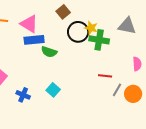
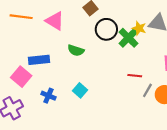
yellow star: (91, 28) -> (139, 28), moved
blue rectangle: (34, 40) -> (39, 60), moved
green cross: (99, 40) -> (128, 38), turned 36

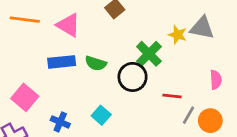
black circle: (106, 29) -> (133, 77), moved
green cross: (128, 38) -> (149, 54), moved
blue rectangle: (39, 60) -> (62, 62), moved

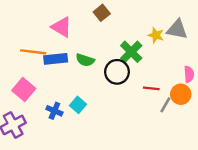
orange line: (25, 20) -> (33, 52), moved
cyan square: (101, 115) -> (78, 105), moved
orange circle: (210, 121) -> (181, 94), moved

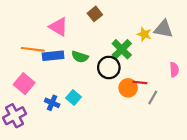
orange circle: (181, 94) -> (128, 88), moved

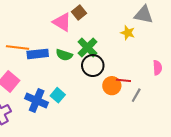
pink triangle: (58, 27) -> (62, 22), moved
gray triangle: (163, 29) -> (144, 15), moved
green cross: (122, 49) -> (87, 48), moved
blue cross: (52, 103) -> (37, 100), size x1.5

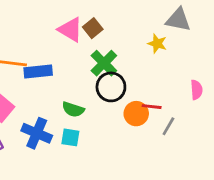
brown square: (79, 13) -> (93, 28), moved
green semicircle: (64, 55) -> (73, 109), moved
cyan square: (58, 95) -> (70, 137), moved, turned -32

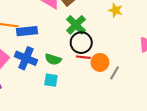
red line: (152, 107) -> (83, 57), moved
gray line: (168, 126) -> (115, 73), moved
blue cross: (37, 133) -> (26, 58), moved

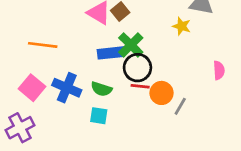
blue rectangle: (27, 31) -> (111, 53), moved

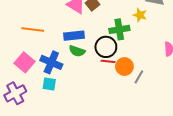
green cross: (131, 45) -> (119, 29), moved, turned 36
blue rectangle: (111, 53) -> (74, 36), moved
green semicircle: (101, 89) -> (77, 51), moved
cyan square: (99, 116) -> (49, 84), moved

